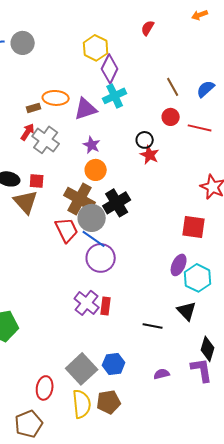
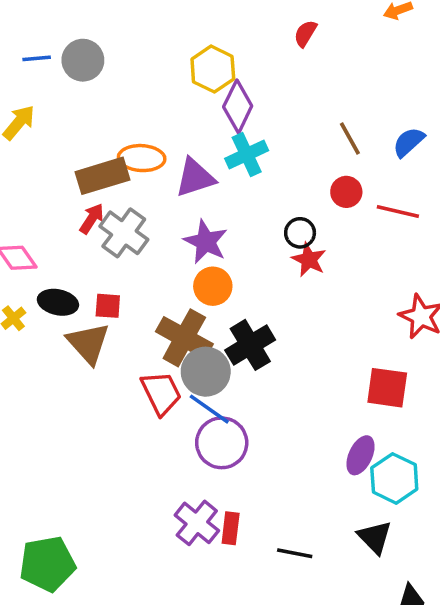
brown rectangle: (34, 108) -> (102, 176), size x2.0
purple star: (92, 145) -> (206, 242), size x1.4
black line: (153, 326) -> (295, 553), moved

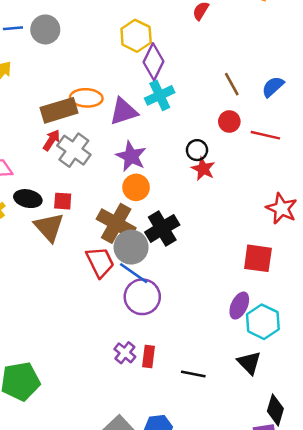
purple cross: (197, 523) -> (125, 353), size x0.7

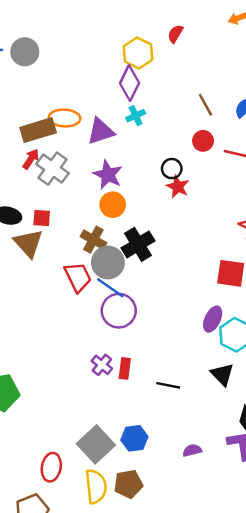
yellow hexagon: (136, 36) -> (138, 53), moved
cyan cross: (160, 95) -> (136, 116), size x0.7
brown cross: (116, 223) -> (93, 240), size x0.7

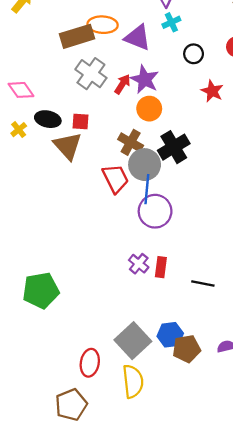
purple triangle: (101, 131) -> (138, 37), turned 40
red arrow: (31, 159) -> (122, 84), moved
black circle: (172, 169) -> (194, 54), moved
blue line: (110, 288) -> (147, 189), turned 60
brown pentagon: (128, 484) -> (187, 349), moved

